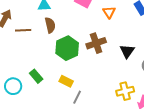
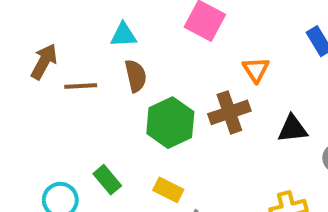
orange triangle: (109, 12) -> (256, 70), moved
black triangle: (127, 51) -> (293, 129), turned 49

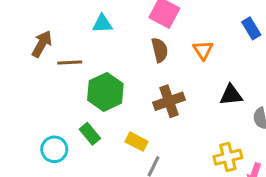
brown semicircle: (136, 76) -> (160, 50), moved
brown cross: (229, 112) -> (169, 101), moved
green hexagon: (170, 123) -> (105, 92), moved

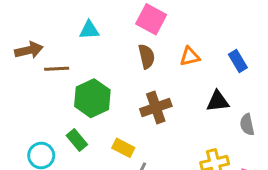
blue rectangle: (251, 28) -> (238, 61), moved
brown arrow: (42, 44) -> (29, 50), turned 48
orange triangle: (203, 50) -> (190, 56), turned 50

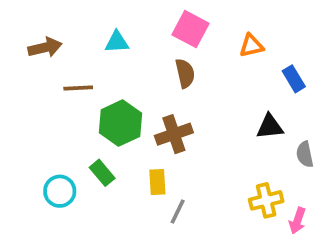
brown arrow: (29, 50) -> (45, 48), moved
orange triangle: (190, 56) -> (251, 46), moved
brown cross: (156, 108) -> (174, 134), moved
yellow rectangle: (123, 148) -> (157, 182), turned 60

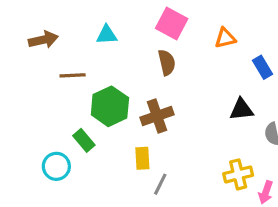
green rectangle: (102, 173) -> (84, 140), moved

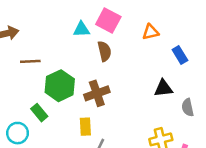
cyan triangle: (107, 35) -> (81, 29), moved

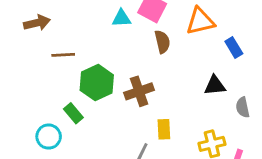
orange triangle: (151, 32) -> (200, 21), size x1.5
brown semicircle: (104, 51) -> (162, 42), moved
yellow rectangle: (85, 127) -> (164, 129), moved

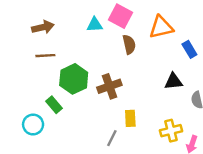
brown arrow: (37, 23) -> (43, 27), moved

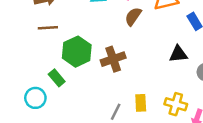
brown semicircle: (129, 44) -> (133, 16), turned -132
yellow rectangle: (130, 118) -> (141, 103), moved
yellow cross: (171, 131) -> (176, 104), turned 30

